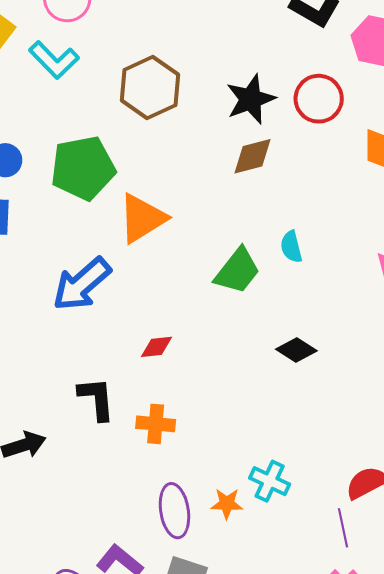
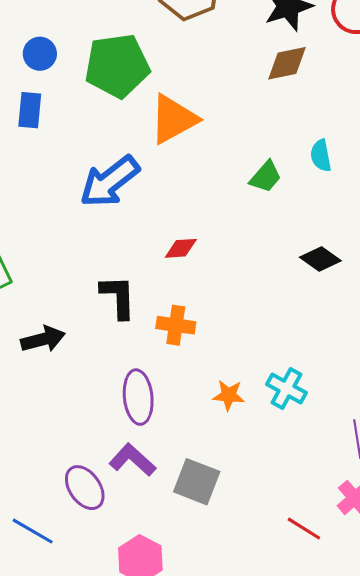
green trapezoid: (237, 271) -> (266, 177), size x0.7
orange star: (227, 504) -> (229, 395), moved
purple ellipse: (174, 511) -> (138, 397), moved

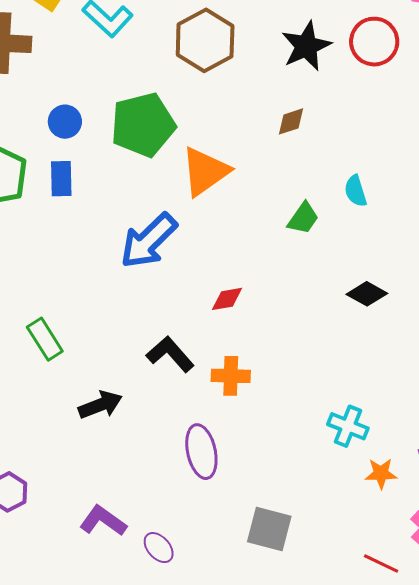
brown diamond: (287, 63) -> (291, 121), moved, size x0.7
black L-shape: (118, 297) -> (170, 354), turned -33
orange star: (229, 395) -> (381, 473), moved
purple L-shape: (132, 460) -> (103, 521), moved
purple ellipse: (85, 488) -> (159, 548), size x0.7

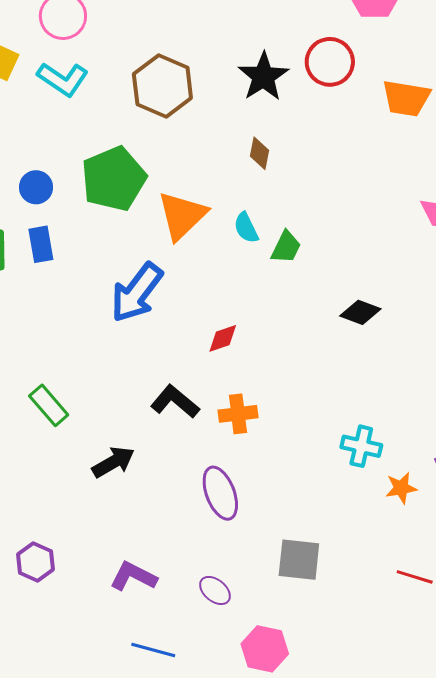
brown diamond: (291, 121) -> (259, 153), turned -52
cyan semicircle: (356, 191) -> (246, 228), moved
purple ellipse: (159, 548) -> (215, 590), moved

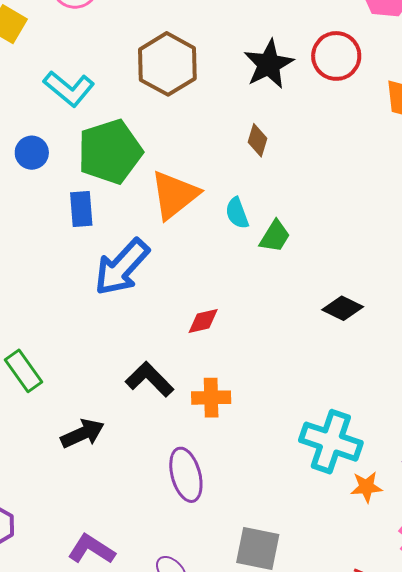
cyan L-shape: (63, 79) -> (69, 89), moved
blue rectangle: (41, 244) -> (81, 209), moved
cyan cross: (361, 446) -> (331, 442), size x1.5

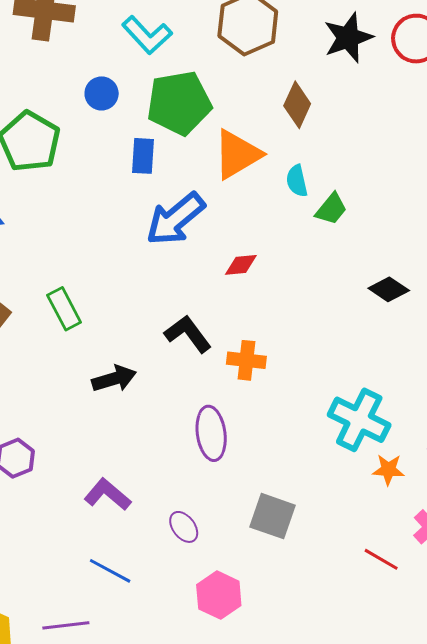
brown diamond: (257, 140) -> (297, 105), moved, size x1.4
red diamond: (203, 321) -> (241, 265), moved

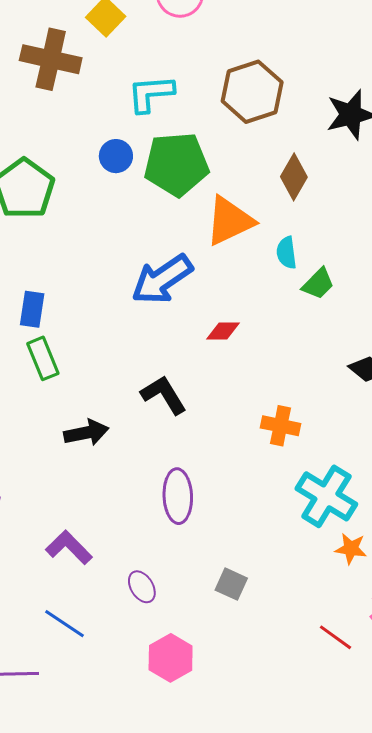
cyan L-shape: (147, 35) -> (151, 94), turned 123
blue circle: (102, 93) -> (116, 156), moved
blue rectangle: (143, 156) -> (32, 309), moved
orange cross: (246, 360) -> (280, 426), moved
gray square: (272, 516) -> (231, 584), size x0.7

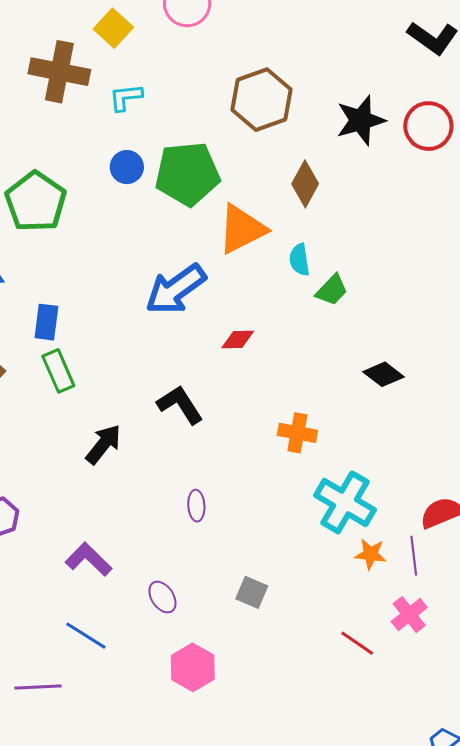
cyan L-shape: (151, 94) -> (126, 97), moved, size x0.7
black arrow: (86, 433) -> (103, 444), turned -39
purple ellipse: (178, 496) -> (196, 506), size x0.6

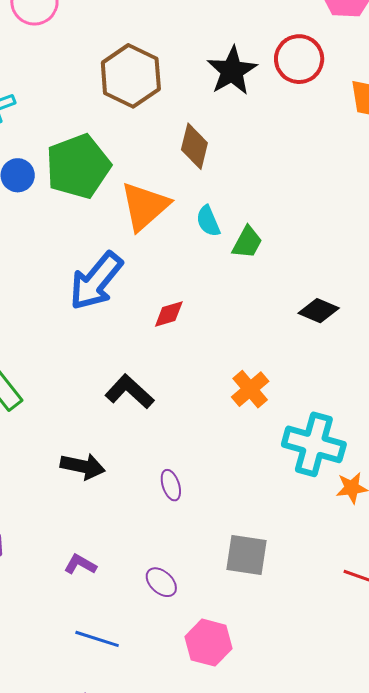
orange cross: (297, 433) -> (250, 389), turned -36
black arrow: (103, 444) -> (83, 466), moved, turned 78
purple L-shape: (89, 559) -> (80, 564), size x0.7
gray square: (252, 592) -> (246, 555), size x1.4

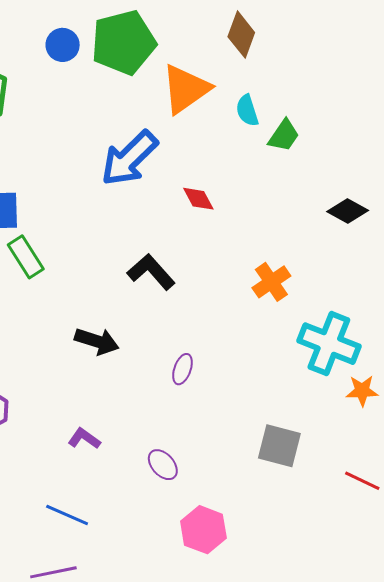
red diamond: (169, 314) -> (198, 199), turned 72
purple ellipse: (171, 485) -> (182, 369), turned 32
gray square: (246, 555) -> (279, 446), moved
blue line: (97, 639) -> (67, 515), moved

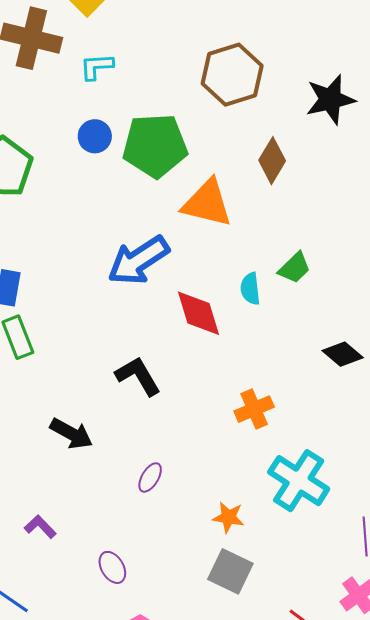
orange triangle: (186, 89) -> (207, 203), turned 38
cyan semicircle: (247, 110) -> (250, 289), moved
red diamond: (198, 199) -> (198, 313), size x1.6
orange star: (362, 391) -> (228, 517), moved

